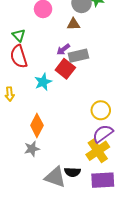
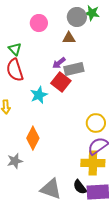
gray star: (32, 149) -> (15, 161), moved
yellow cross: (98, 151) -> (93, 163), turned 35
black semicircle: (72, 172) -> (80, 187), moved, turned 49

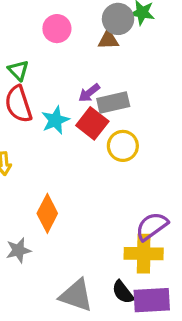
brown triangle: (69, 38) -> (108, 40), moved
cyan star: (39, 95) -> (55, 120), moved
yellow circle: (96, 123) -> (123, 146), moved

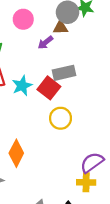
purple arrow: (89, 93) -> (45, 43), moved
yellow circle: (123, 146) -> (61, 118), moved
yellow cross: (144, 254) -> (86, 182), size x0.7

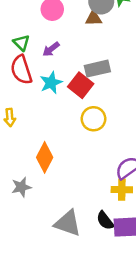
purple arrow: (45, 43) -> (51, 49), moved

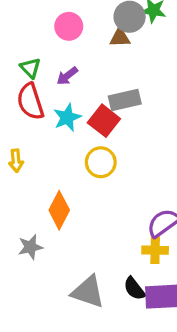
yellow circle: (93, 119) -> (101, 162), moved

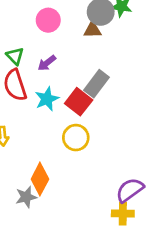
gray rectangle: (125, 100) -> (97, 84), turned -40
gray star: (30, 247) -> (26, 197), moved

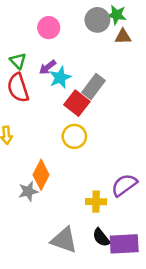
brown triangle: (92, 30) -> (123, 37), moved
cyan star: (47, 99) -> (60, 78), moved
yellow cross: (123, 214) -> (96, 202), moved

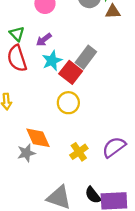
cyan star: (60, 78) -> (52, 61), moved
orange diamond: (41, 175) -> (38, 138), turned -52
yellow cross: (96, 202) -> (79, 152), moved, turned -36

